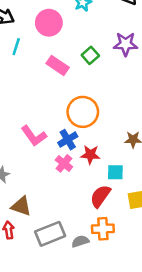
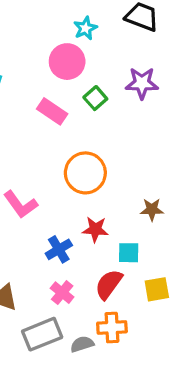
pink circle: (49, 23) -> (67, 62), moved
blue cross: (68, 140) -> (59, 249), moved
pink cross: (64, 163) -> (62, 293), moved

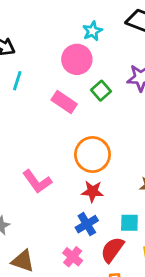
red star: (95, 229) -> (92, 191), moved
blue cross: (59, 249) -> (87, 224), moved

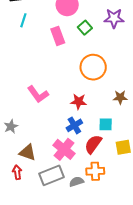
pink rectangle: (64, 102) -> (58, 36), turned 36
orange circle: (92, 155) -> (93, 67), moved
pink cross: (73, 257) -> (64, 149), size x1.5

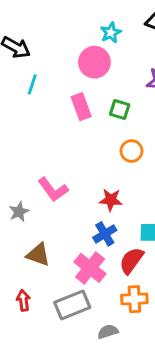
green square: (85, 28) -> (120, 110), moved, turned -32
orange circle: (93, 67) -> (131, 151), size x0.6
gray star: (11, 126) -> (19, 212), moved
brown triangle: (28, 152) -> (38, 255), moved
gray semicircle: (76, 182) -> (108, 332), moved

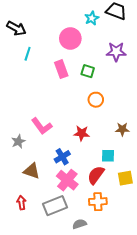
cyan star: (111, 33) -> (92, 18), moved
blue cross: (105, 234) -> (62, 157), moved

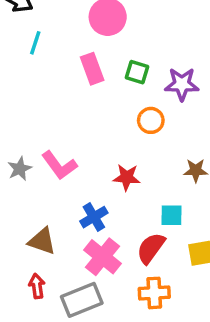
purple star: (116, 52) -> (182, 84), moved
gray star: (18, 141) -> (20, 169), moved
red arrow: (21, 203) -> (37, 286), moved

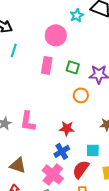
pink rectangle: (92, 69) -> (47, 65), turned 30
pink L-shape: (59, 165) -> (28, 121), turned 45
blue cross: (94, 217) -> (62, 151), moved

